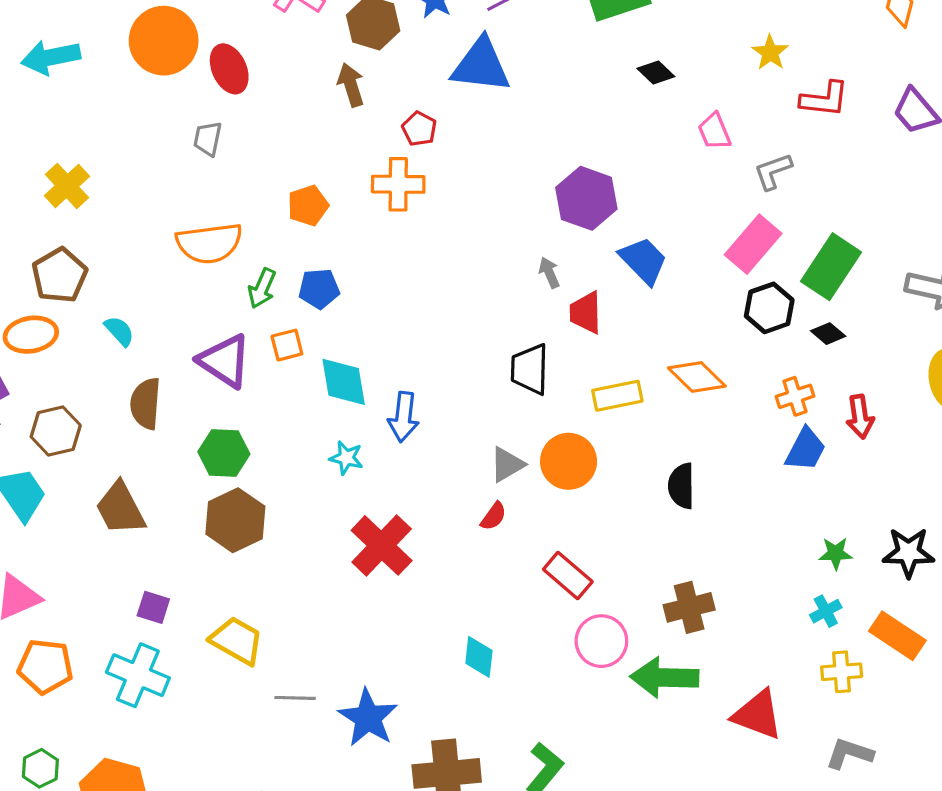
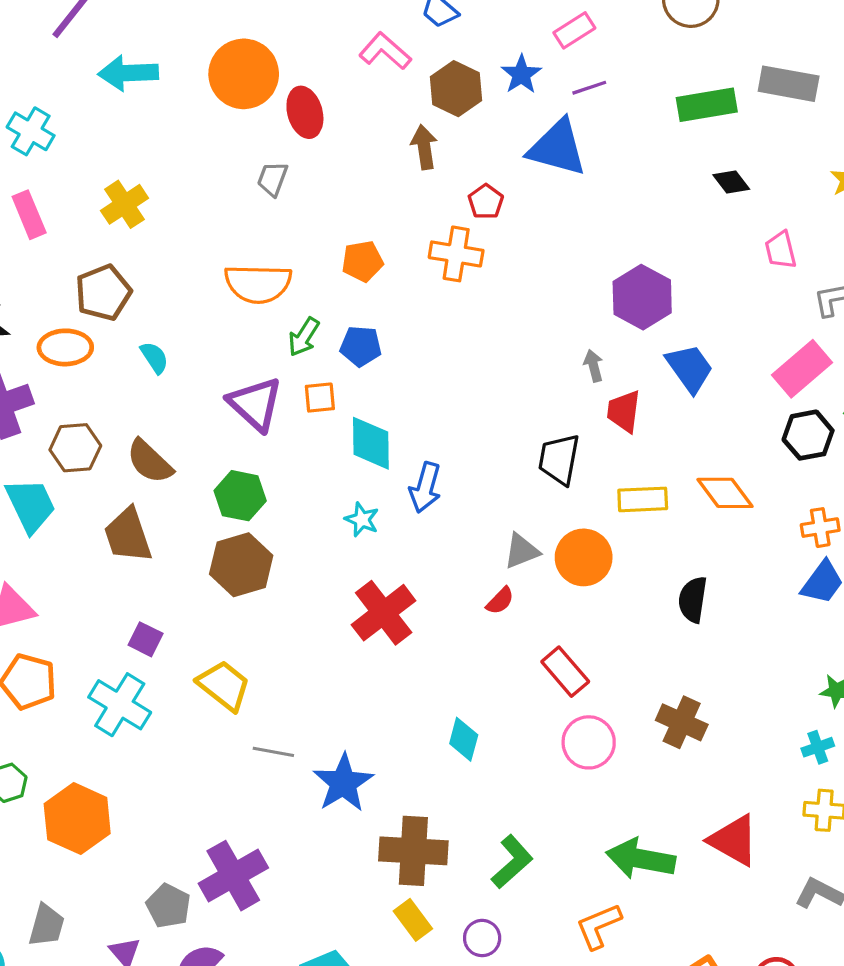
brown semicircle: (146, 403) -> (150, 461), moved, turned -60
brown cross: (689, 607) -> (682, 722), turned 30
green arrow: (664, 677) -> (641, 859), moved

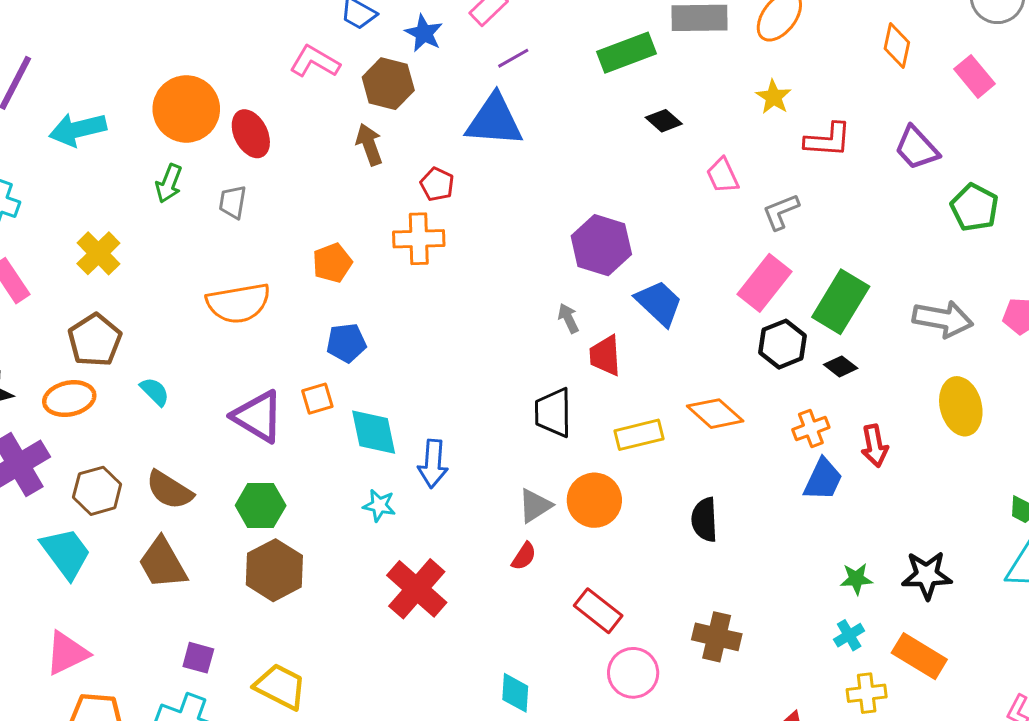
blue star: (521, 74) -> (424, 33), moved
green arrow: (304, 337) -> (169, 183), moved

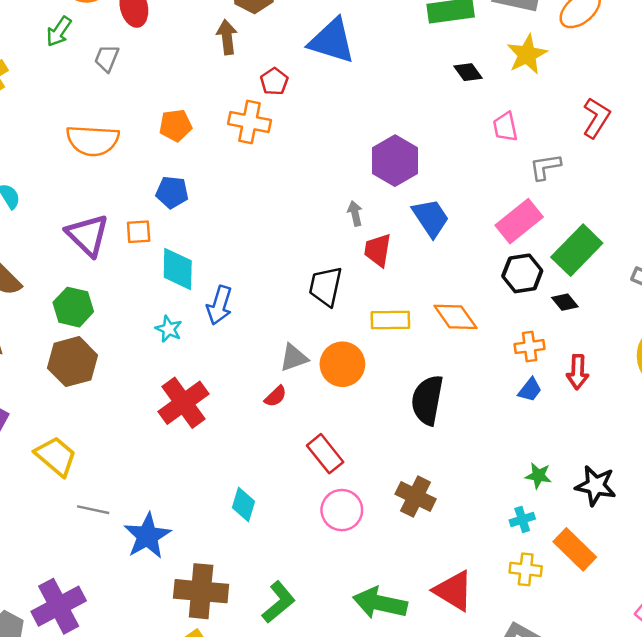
yellow star: (773, 97) -> (527, 54), moved, size x1.4
red L-shape: (828, 140) -> (596, 118), turned -75
blue trapezoid: (823, 479) -> (530, 390), size x0.7
black semicircle: (704, 520) -> (427, 400), size x1.4

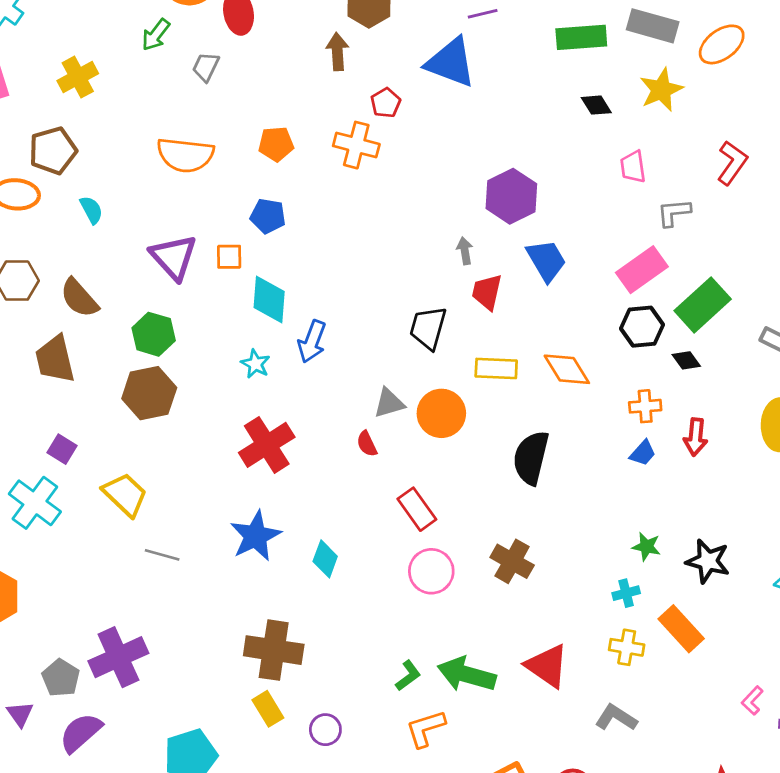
red semicircle: (276, 396) -> (367, 444), turned 105
blue star: (147, 536) -> (255, 536), moved
green L-shape: (279, 602) -> (408, 676), moved, size x0.7

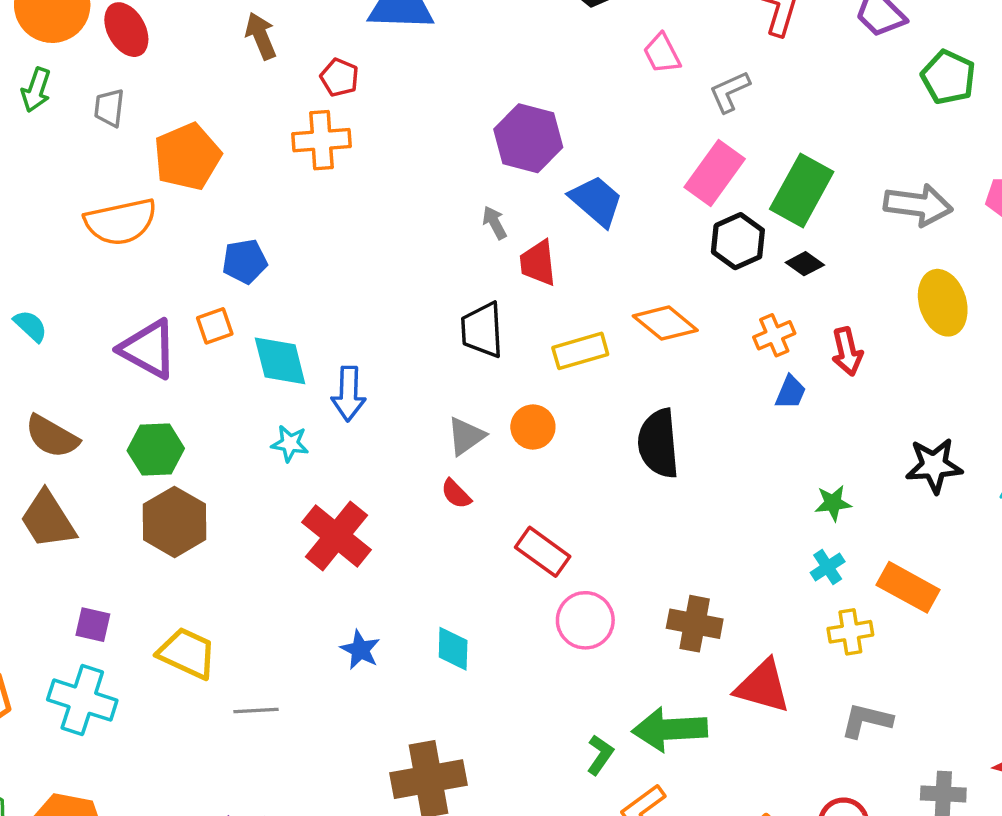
orange pentagon: (276, 144) -> (187, 157), moved, size x1.5
orange circle: (441, 413) -> (533, 427), size x0.7
blue star: (255, 536) -> (360, 650), size x0.6
brown cross: (512, 561) -> (695, 624), moved
black star: (708, 561) -> (934, 466), moved

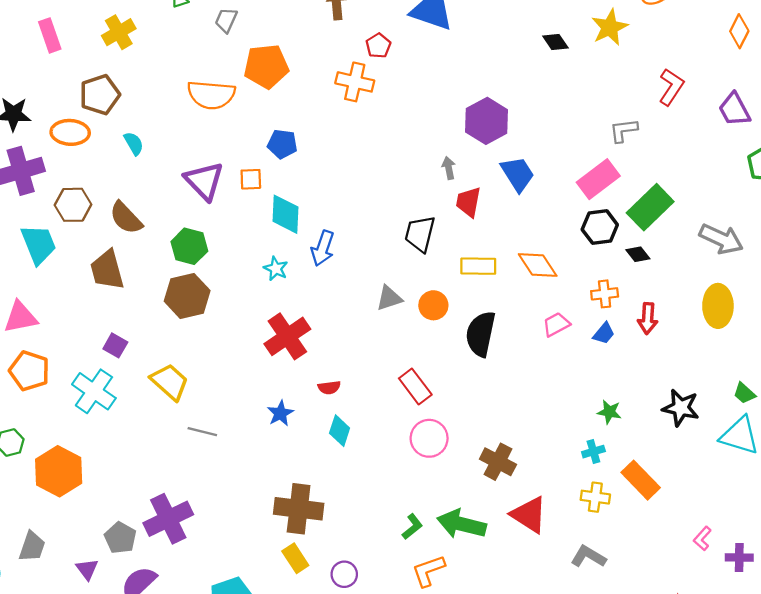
pink trapezoid: (662, 53) -> (556, 324), moved, turned 72
black semicircle: (658, 444) -> (481, 334), moved
red semicircle: (456, 494) -> (329, 387), moved, turned -70

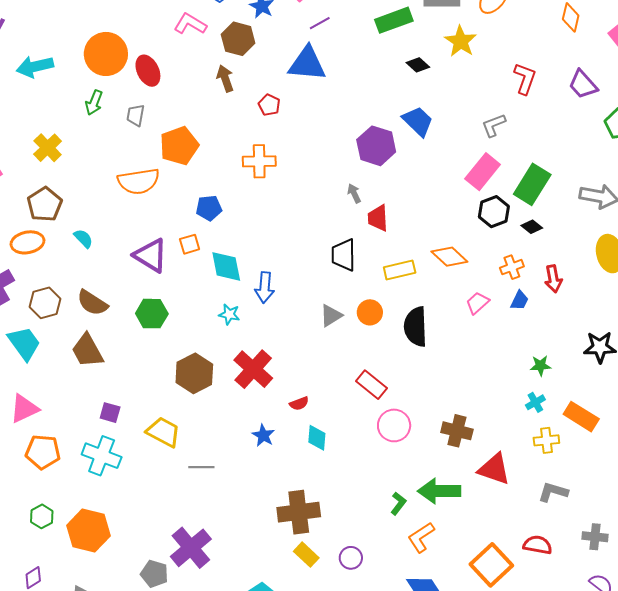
orange cross: (355, 82) -> (259, 161), moved
blue trapezoid: (518, 174) -> (418, 121), moved
brown hexagon: (187, 296) -> (194, 373), moved

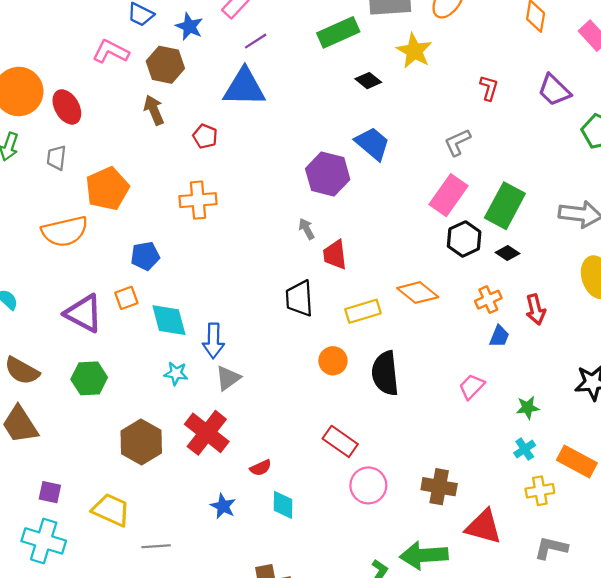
red L-shape: (525, 79) -> (489, 88), size x0.7
pink trapezoid: (477, 303) -> (472, 387), moved
gray triangle: (331, 316) -> (228, 378), moved

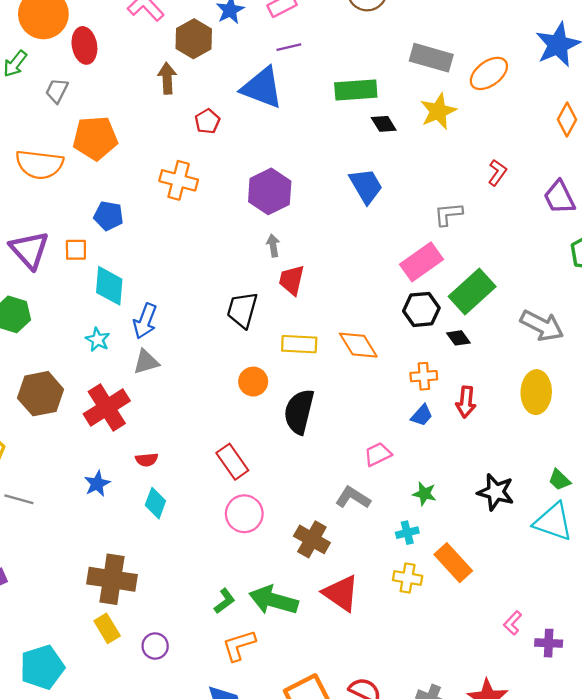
green rectangle: (338, 32) -> (356, 90), moved
purple hexagon: (328, 174) -> (270, 191), moved
gray L-shape: (551, 548) -> (353, 498), moved

